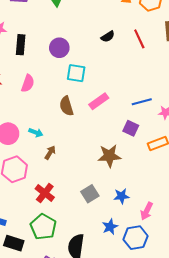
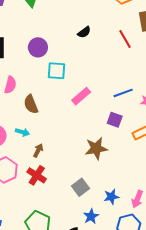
red line: (139, 39) -> (125, 39), moved
brown semicircle: (66, 106) -> (31, 104), moved
red cross: (45, 193) -> (37, 175), moved
blue star: (121, 196) -> (111, 197), moved
blue star: (110, 227) -> (91, 216), moved

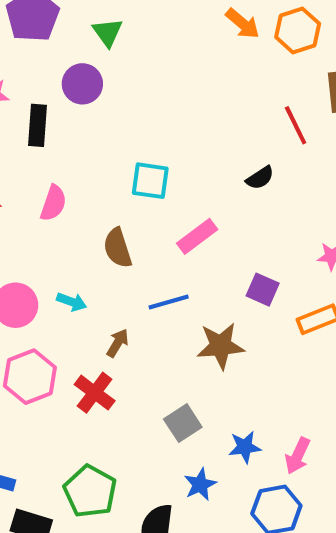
black semicircle: (84, 32) -> (260, 178), moved
purple circle: (38, 47) -> (82, 84), moved
blue line: (123, 93) -> (169, 302), moved
brown semicircle: (31, 104) -> (118, 248), moved
brown arrow: (38, 150) -> (118, 343), moved

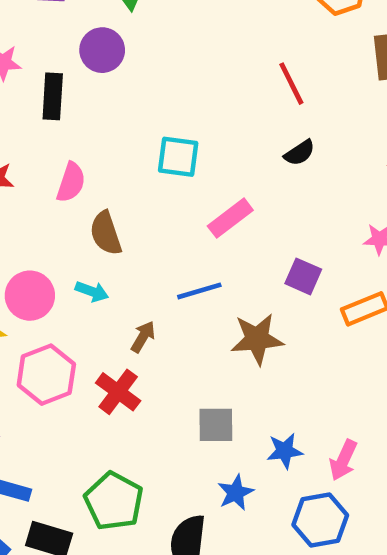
red line: (296, 125) -> (291, 84), moved
brown semicircle: (118, 248) -> (106, 233), moved
gray square: (183, 423) -> (216, 425), turned 33

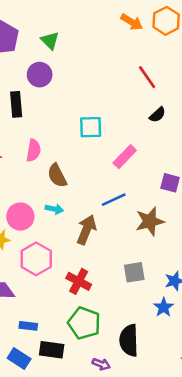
brown arrow: (143, 337) -> (86, 230), size x1.6
red cross: (118, 392) -> (79, 281), moved
blue star: (236, 493) -> (164, 307), moved

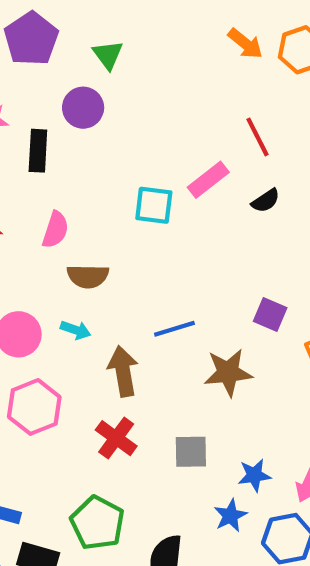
pink rectangle: (125, 157) -> (208, 180), moved
brown semicircle: (57, 176) -> (88, 276), turned -70
brown arrow: (86, 230) -> (123, 371), turned -40
red cross: (79, 281) -> (116, 438), moved

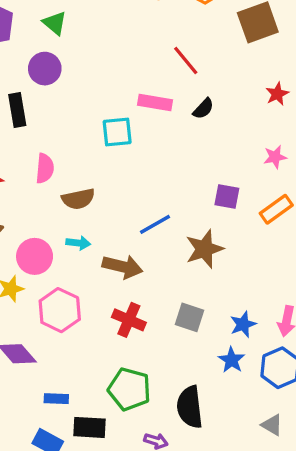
pink rectangle: (208, 180) -> (155, 102), turned 60
brown arrow: (123, 371) -> (122, 267), turned 126
gray square: (191, 452) -> (189, 317), turned 32

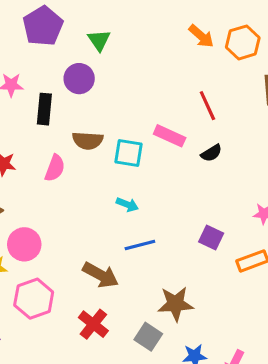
brown semicircle: (78, 199) -> (88, 141), moved
cyan arrow: (78, 243) -> (127, 204), moved
brown star: (204, 249) -> (175, 304), moved

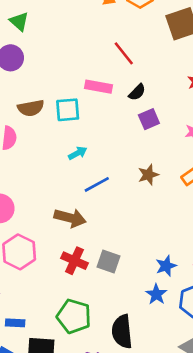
cyan arrow: (127, 204) -> (78, 153), turned -36
purple square: (211, 238) -> (149, 119), moved, turned -35
brown star: (175, 304) -> (148, 175), moved, size x0.7
gray square: (148, 337) -> (109, 261), moved

